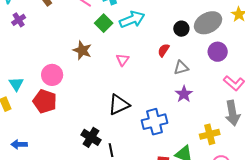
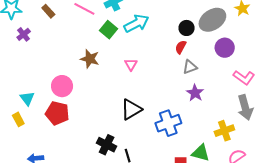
red semicircle: (164, 50) -> (181, 47), moved

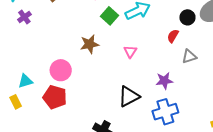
red semicircle: (181, 47) -> (173, 36), moved
brown star: (90, 59) -> (90, 44), turned -30
purple star: (195, 93) -> (164, 81), moved, turned 30
cyan triangle: (27, 98) -> (25, 81), turned 49

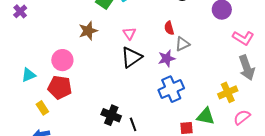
red semicircle: (173, 36) -> (169, 28), moved, turned -40
gray triangle: (189, 56) -> (183, 44), moved
black triangle: (129, 97) -> (131, 57), moved
yellow rectangle: (16, 102) -> (42, 108), moved

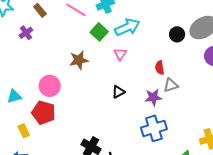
purple cross: (20, 11) -> (26, 33), moved
pink triangle: (129, 33) -> (120, 54), moved
black triangle: (131, 57) -> (118, 92), size x0.6

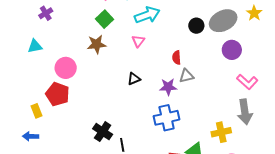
green square: (99, 32) -> (105, 19), moved
cyan triangle: (14, 96) -> (35, 46), moved

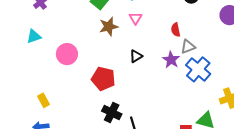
brown star: (97, 44) -> (109, 27), moved
purple star: (168, 87) -> (171, 60), turned -30
red pentagon: (58, 94) -> (103, 79), moved
blue cross: (167, 118) -> (198, 69), moved, turned -30

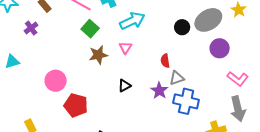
cyan triangle: (34, 36) -> (12, 61), moved
blue cross: (198, 69) -> (186, 101), turned -30
red pentagon: (103, 79) -> (76, 105), moved

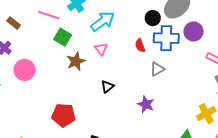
red semicircle: (165, 61) -> (140, 46), moved
pink circle: (56, 81) -> (25, 70), moved
purple star: (159, 91) -> (146, 104), moved
blue cross: (186, 101) -> (166, 38), moved

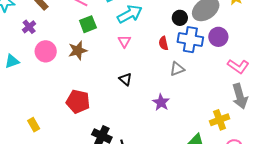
green square: (63, 37) -> (88, 24), turned 30
brown star: (76, 61) -> (78, 51), moved
black triangle: (107, 86) -> (125, 79), turned -48

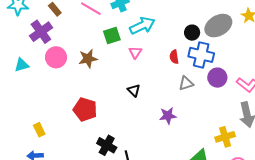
green square: (88, 24) -> (112, 35), moved
purple cross: (29, 27) -> (41, 32), size x1.6
purple circle: (218, 37) -> (217, 78), moved
purple star: (161, 102) -> (168, 116), turned 30

